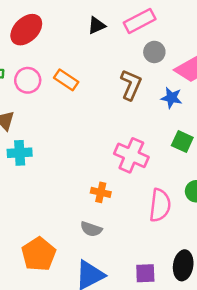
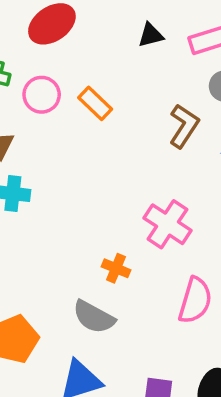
gray semicircle: (91, 229) -> (94, 317), size x1.4

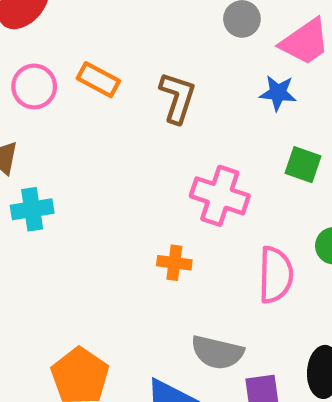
brown L-shape: (184, 126) -> (177, 98), moved
gray semicircle: (94, 317) -> (217, 352), moved

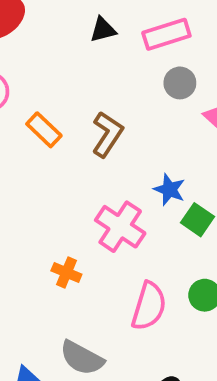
orange rectangle: (98, 80) -> (44, 130), moved
blue star: (278, 93) -> (169, 190), moved

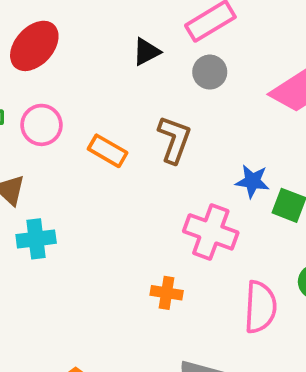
black triangle: (103, 30) -> (146, 52), moved
gray circle: (180, 83) -> (210, 72), moved

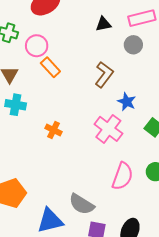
orange rectangle: (108, 151) -> (50, 67), moved
blue star: (252, 181) -> (127, 102), moved
orange cross: (167, 293) -> (53, 130), moved

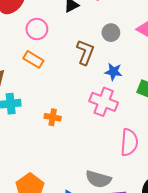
gray circle: (133, 45) -> (111, 33), moved
pink circle: (37, 46) -> (37, 29), moved

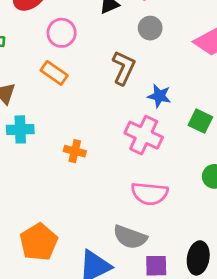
gray circle: (111, 33) -> (150, 28), moved
pink semicircle: (129, 142) -> (150, 194), moved, turned 88

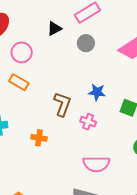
brown L-shape: (124, 68) -> (62, 104), moved
pink cross: (144, 135) -> (88, 122), size x0.6

